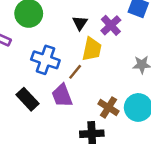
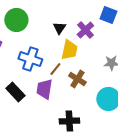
purple trapezoid: (62, 96) -> (44, 89), turned 30
brown cross: (108, 107) -> (77, 79), moved

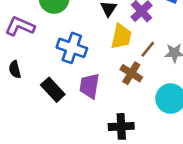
brown line: (55, 69) -> (148, 49), moved

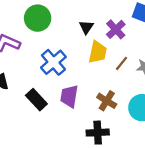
blue cross: (72, 48) -> (53, 62), turned 30
brown cross: (131, 73) -> (107, 101), moved

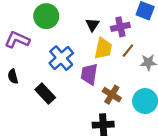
purple cross: (116, 29) -> (120, 27), turned 30
brown line: (121, 63) -> (128, 51), moved
purple trapezoid: (69, 96) -> (89, 74), moved

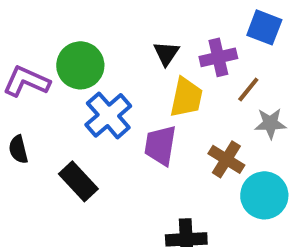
green circle: (46, 16) -> (80, 65), moved
brown line: (128, 51) -> (248, 89), moved
brown cross: (112, 95) -> (226, 159), moved

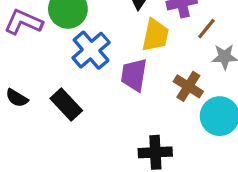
black semicircle: (18, 149) -> (17, 98), moved, turned -45

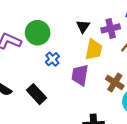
blue cross: (91, 50) -> (52, 59), size x0.6

